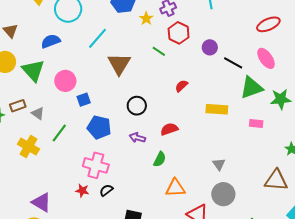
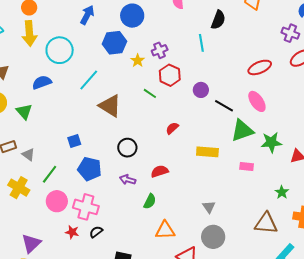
brown triangle: (119, 64) -> (110, 106), turned -30
green triangle: (33, 70) -> (24, 111), size x0.7
pink circle: (65, 81) -> (57, 201), moved
purple triangle: (41, 202) -> (31, 243), turned 45

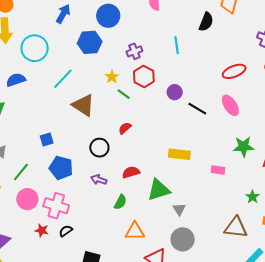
black semicircle: (218, 20) -> (206, 22), moved
yellow star: (138, 61) -> (112, 77), moved
red semicircle: (172, 128) -> (125, 128), moved
green triangle: (242, 131) -> (159, 190), moved

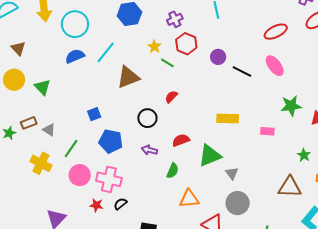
blue semicircle: (16, 80) -> (75, 56), moved
brown triangle: (83, 105) -> (128, 77), turned -50

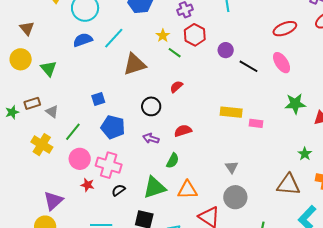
pink rectangle: (267, 131) -> (256, 123), moved
green triangle: (210, 156) -> (154, 187), moved
red star: (96, 205) -> (87, 185), moved

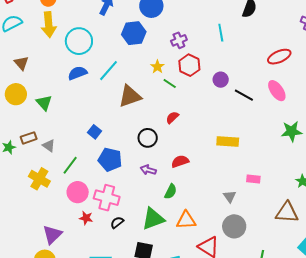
blue square: (98, 99) -> (95, 132), turned -32
pink rectangle: (256, 123) -> (253, 179), moved

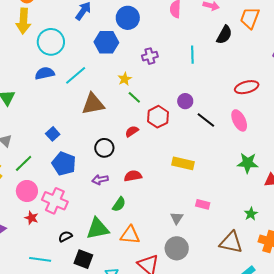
red hexagon: (189, 65) -> (158, 117), moved
purple arrow: (148, 170) -> (100, 180), turned -35
black semicircle: (117, 222) -> (65, 236), moved

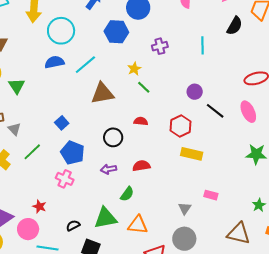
red hexagon: (158, 117) -> (181, 126), moved
red semicircle: (132, 131) -> (141, 121), turned 40
pink circle: (27, 191) -> (28, 229), moved
pink cross: (55, 201) -> (65, 179), moved, size x0.7

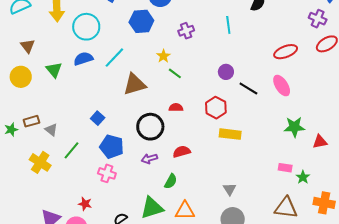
green triangle: (17, 86) -> (54, 70), moved
black circle: (113, 137) -> (150, 127), size x1.4
pink rectangle: (211, 195) -> (285, 168), moved

